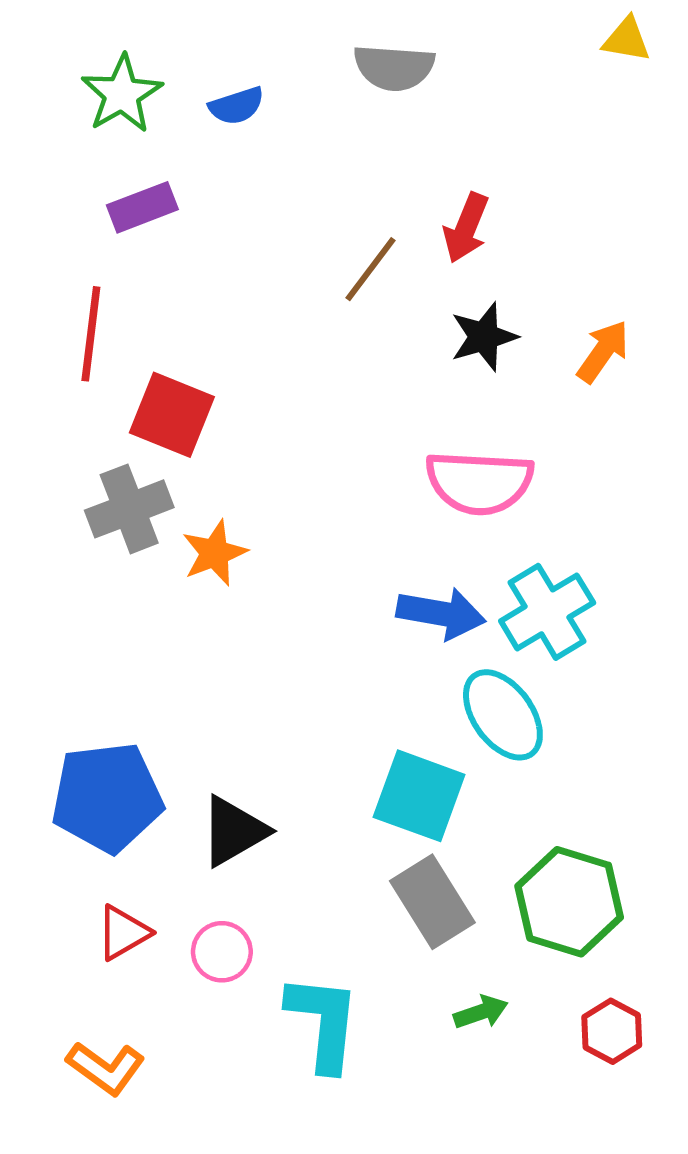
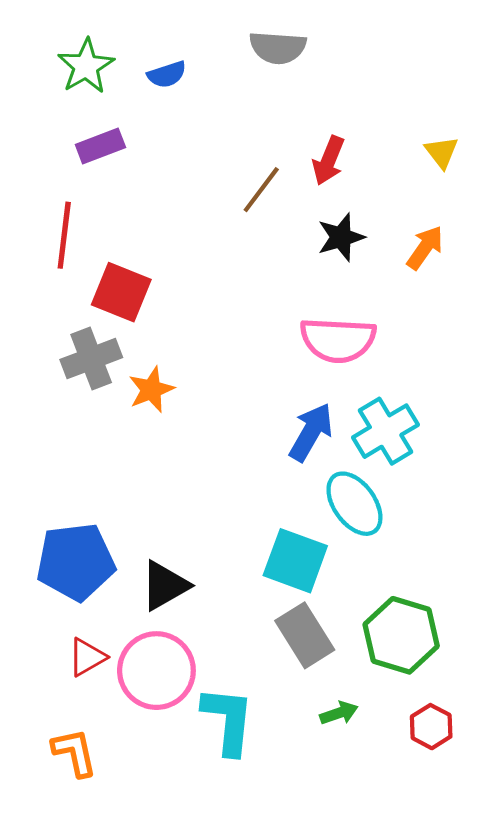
yellow triangle: (626, 40) -> (442, 152), moved, turned 42
blue arrow: (441, 613) -> (311, 432), turned -70
pink circle: (222, 952) -> (156, 671), size x1.8
orange L-shape: (106, 1068) -> (75, 752), turned -138

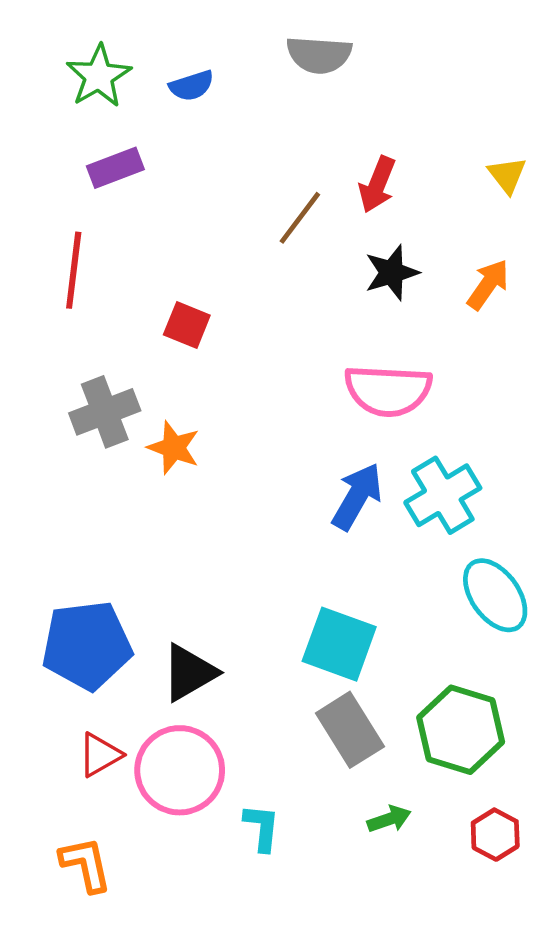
red square: (121, 292) -> (187, 325), moved, size x0.7
orange star: (151, 390) -> (174, 448), turned -30
cyan ellipse: (354, 504) -> (495, 595), moved
cyan L-shape: (228, 720) -> (262, 827), size x0.6

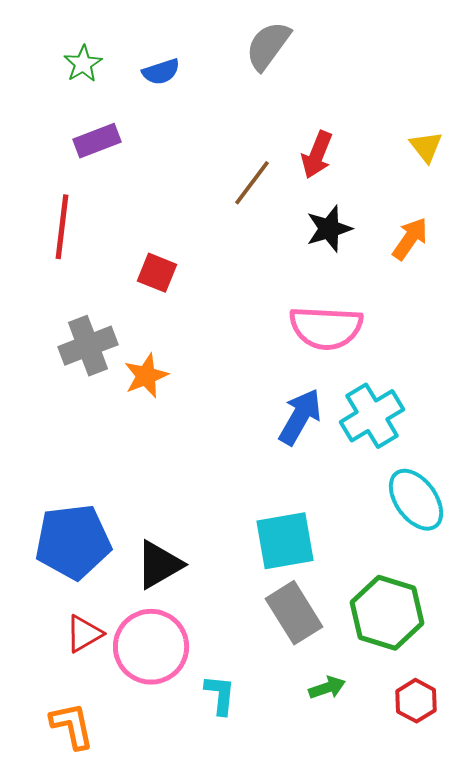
gray semicircle: (319, 55) -> (268, 46), turned 122
green star: (99, 76) -> (83, 64), size x0.7
orange star: (174, 448) -> (146, 376), turned 30
cyan square: (339, 644) -> (285, 541), turned -30

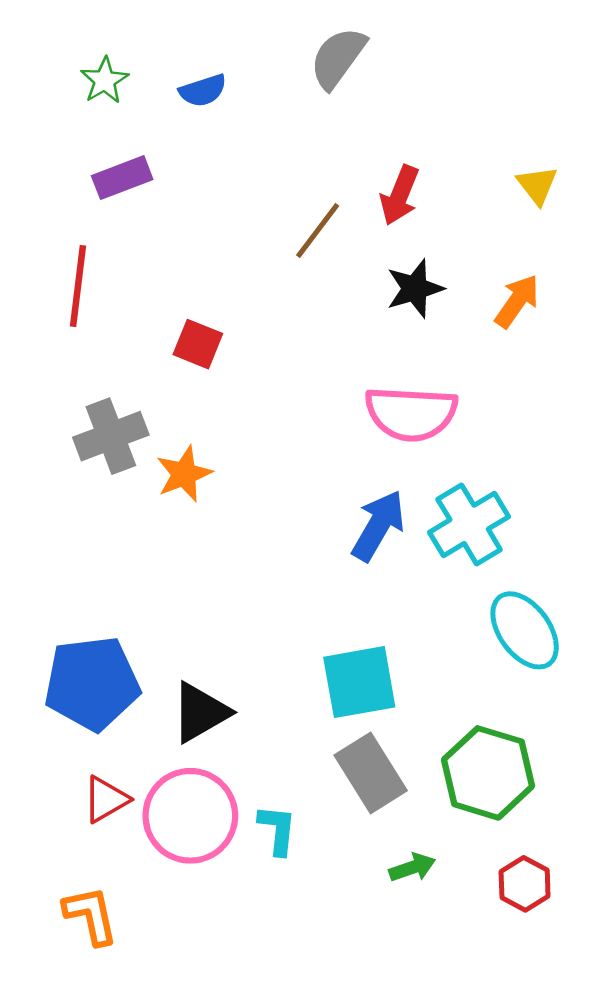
cyan L-shape: (220, 695) -> (277, 830), moved

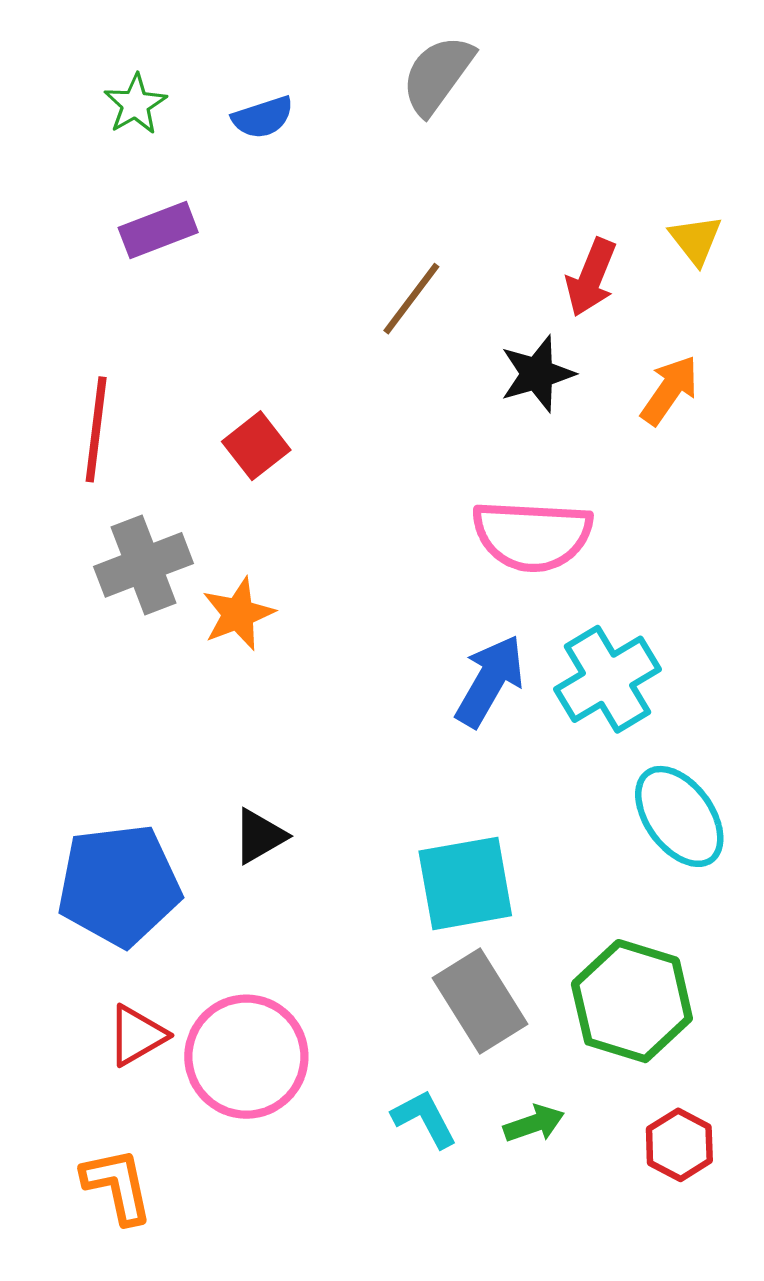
red arrow: (400, 195) -> (591, 277), moved
red line: (78, 286) -> (96, 429), moved
red square: (198, 344) -> (256, 446), turned 30
black triangle: (200, 712) -> (259, 836), moved, size x0.7
cyan L-shape: (277, 830) -> (424, 1119), moved, turned -34

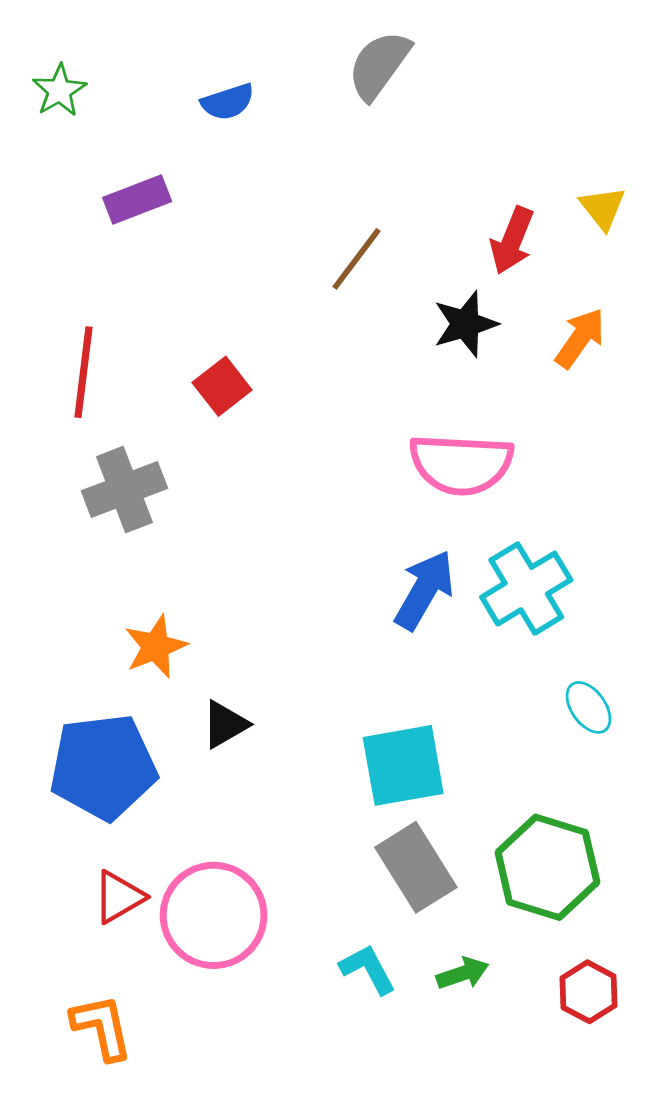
green star: (135, 104) -> (59, 91), moved
orange star: (238, 614) -> (156, 647), moved
cyan ellipse: (679, 816) -> (588, 707), size x0.6

